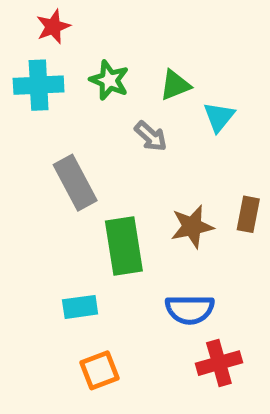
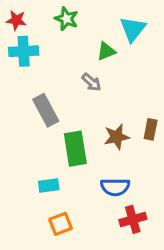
red star: (53, 27) -> (16, 20), moved, turned 30
green star: (109, 80) -> (66, 19), moved
cyan triangle: (219, 117) -> (133, 29), moved, size x1.4

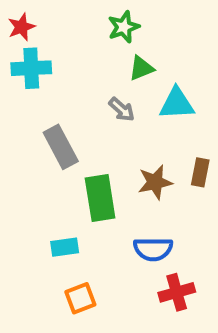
green star: (66, 19) -> (124, 27), moved, turned 30
red star: (16, 20) -> (21, 27), turned -30
cyan triangle: (133, 29) -> (177, 104), moved, turned 48

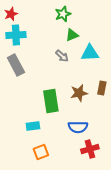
gray rectangle: (61, 147) -> (16, 65), moved

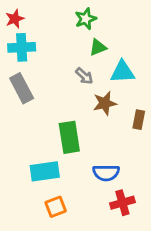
brown star: (79, 93) -> (105, 103), moved
cyan rectangle: (33, 126) -> (45, 171), size x1.5

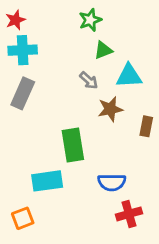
gray rectangle: (22, 88) -> (23, 93), turned 52
orange square: (56, 207) -> (23, 218), moved

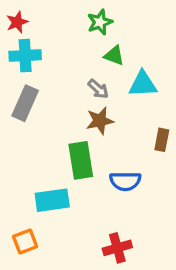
green triangle: (103, 50) -> (114, 56), turned 42
brown star: (110, 109) -> (100, 121), moved
blue semicircle: (112, 182) -> (125, 181), moved
red cross: (129, 214) -> (117, 248), moved

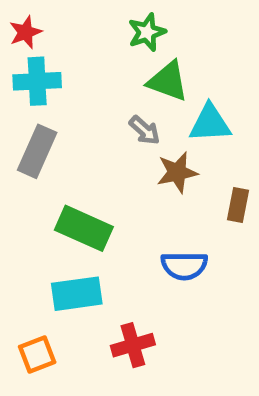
green triangle: (114, 56) -> (168, 81), size x1.4
brown star: (100, 121) -> (177, 172), moved
green rectangle: (81, 160) -> (84, 228), moved, turned -57
red cross: (117, 248) -> (133, 345), moved

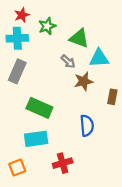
red star: (25, 32) -> (22, 15), moved
green star: (147, 32) -> (47, 26), moved
blue semicircle: (184, 266) -> (87, 126), turned -95

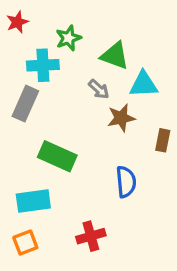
red star: (22, 15) -> (17, 22), moved
cyan cross: (17, 38) -> (43, 65), moved
cyan rectangle: (36, 139) -> (33, 201), moved

